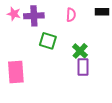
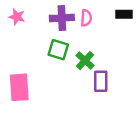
purple cross: (34, 16) -> (62, 18), moved
green cross: (80, 51) -> (85, 61), moved

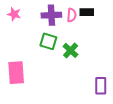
black rectangle: (124, 14) -> (87, 12), moved
purple rectangle: (101, 81) -> (101, 86), moved

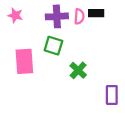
green cross: (71, 50) -> (78, 70), moved
pink rectangle: (16, 73) -> (24, 61), moved

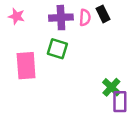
black rectangle: (96, 13) -> (103, 14), turned 64
green cross: (78, 70) -> (111, 87), moved

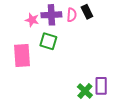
pink star: (16, 16) -> (32, 20), moved
green cross: (111, 87) -> (85, 91), moved

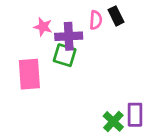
purple cross: (51, 15) -> (69, 36), moved

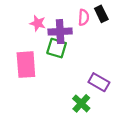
purple rectangle: (135, 115) -> (99, 82), moved, turned -60
green cross: (113, 121) -> (81, 103), moved

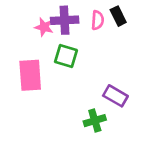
purple cross: (60, 32) -> (65, 20), moved
green cross: (81, 103) -> (95, 121), turned 30

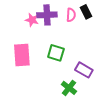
green square: (66, 56) -> (56, 53), moved
green cross: (95, 121) -> (69, 88), turned -35

